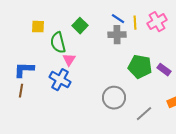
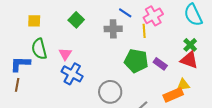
blue line: (118, 19) -> (125, 13), moved
yellow line: (135, 23) -> (144, 31), moved
green semicircle: (58, 43) -> (39, 49), moved
blue cross: (60, 80) -> (72, 74), moved

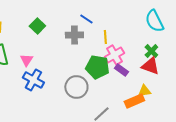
pink cross: (153, 16) -> (114, 55), moved
gray circle: (110, 92) -> (76, 87), moved

